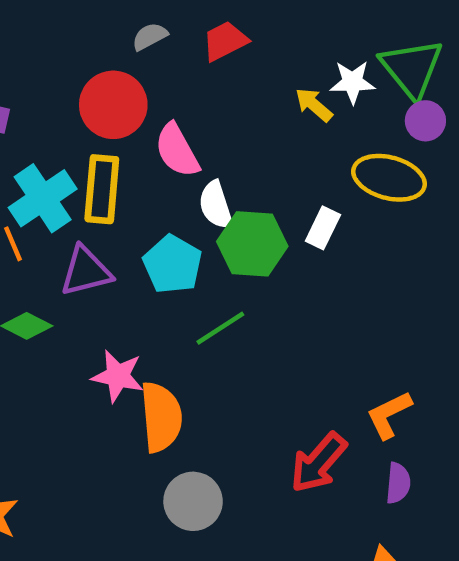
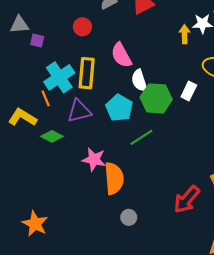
red circle: (113, 105) -> (82, 27), moved, size x0.6
yellow arrow: (314, 105) -> (185, 34), turned 48
gray circle: (193, 501) -> (129, 217), size x0.6

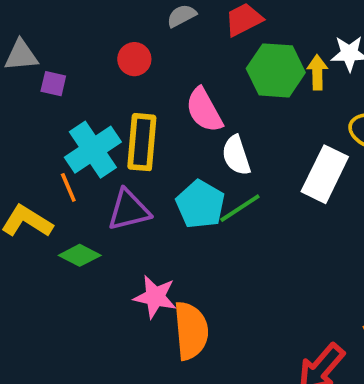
white rectangle: (189, 91) -> (325, 174), size x1.6
green hexagon: (156, 98) -> (276, 70), moved
green line: (141, 137) -> (240, 208), moved

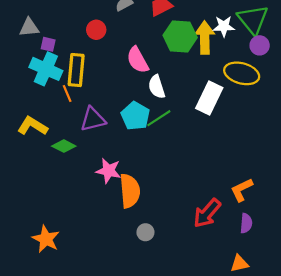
yellow arrow: (317, 72) -> (205, 38), size x1.6
yellow rectangle: (142, 142) -> (76, 70), moved
cyan cross: (93, 150) -> (46, 69), moved, turned -32
orange line: (68, 187) -> (67, 94), moved

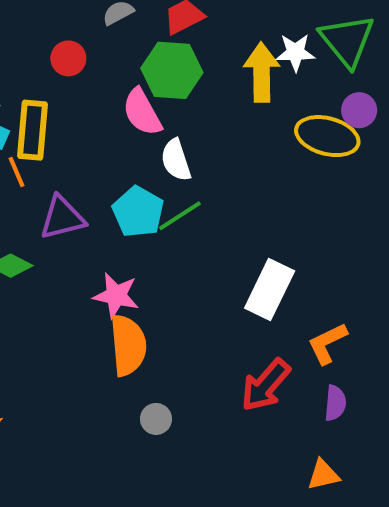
green hexagon: (180, 36) -> (172, 70), moved
purple circle: (260, 45) -> (359, 110), moved
white rectangle: (209, 98) -> (270, 289), moved
pink star: (109, 171) -> (116, 295), moved

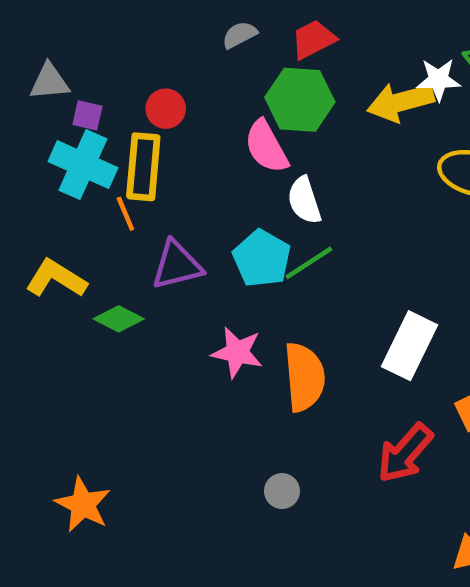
red circle: (68, 58) -> (166, 109), moved
yellow arrow: (262, 72) -> (401, 102), turned -104
orange semicircle: (128, 345) -> (304, 377), moved

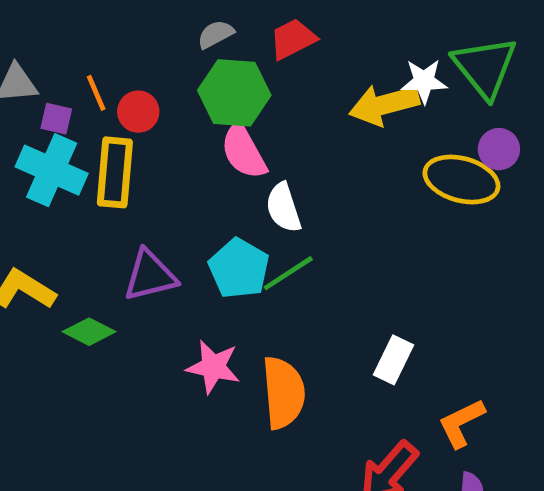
green hexagon: (300, 100) -> (234, 93), moved
orange line: (125, 214) -> (96, 93), moved
white rectangle: (409, 346) -> (394, 360), size x0.7

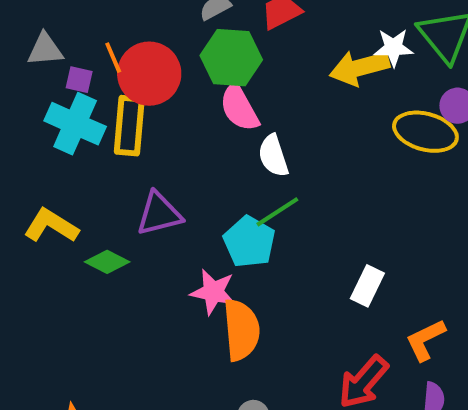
red circle: (138, 112) -> (149, 74), size x1.8
cyan pentagon: (239, 268) -> (249, 242), moved
orange semicircle: (283, 393) -> (241, 330), moved

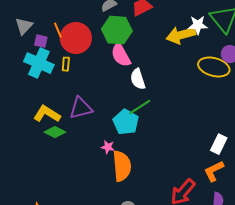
gray triangle: (45, 50) -> (24, 26), turned -42
yellow rectangle: (129, 126) -> (66, 64), size x0.5
yellow L-shape: (51, 226) -> (47, 114), moved
white rectangle: (367, 286) -> (219, 144), moved
pink star: (213, 292) -> (108, 147), size x0.6

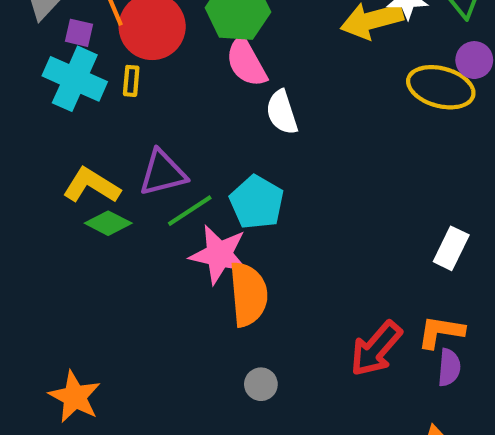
green line: (140, 107) -> (190, 211), moved
pink star: (108, 147) -> (219, 255), size x2.0
orange L-shape: (214, 171) -> (441, 332), moved, turned 35

